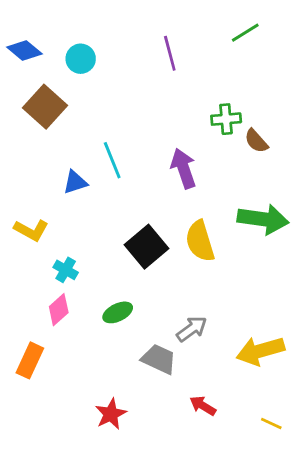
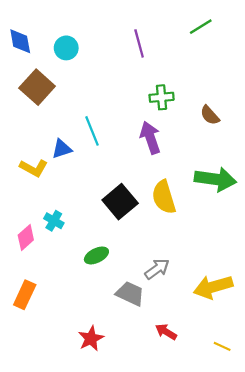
blue diamond: (24, 50) -> (20, 41), turned 40
green cross: (226, 119) -> (162, 97), moved
yellow L-shape: (31, 230) -> (34, 168), moved
pink diamond: (59, 310) -> (26, 238), moved

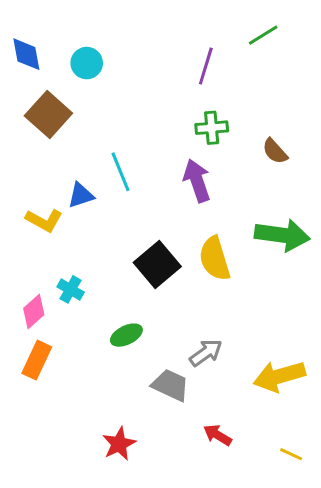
purple line: (139, 43) -> (206, 66), moved, turned 32
orange rectangle: (25, 295) -> (37, 360), moved

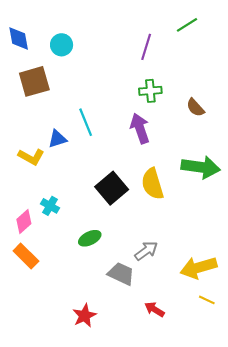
brown square: (48, 115) -> (34, 81), turned 32
orange rectangle: (37, 360) -> (26, 256), turned -70
yellow line: (291, 454) -> (207, 300), moved

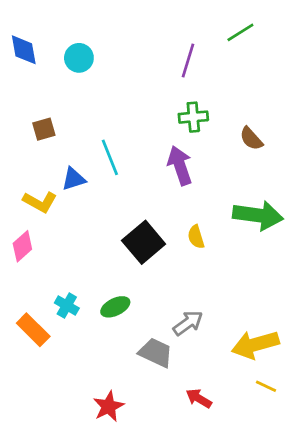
brown square: (34, 81) -> (44, 129), moved, size x0.6
yellow semicircle: (152, 184) -> (196, 237), size x0.6
cyan cross: (50, 206) -> (67, 305), moved
pink diamond: (24, 222) -> (22, 246), moved

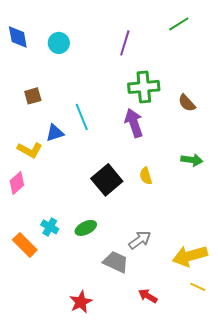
purple line: (188, 61) -> (125, 43), moved
green cross: (193, 117) -> (144, 87), size x1.4
green arrow: (258, 215) -> (192, 160), size x0.6

